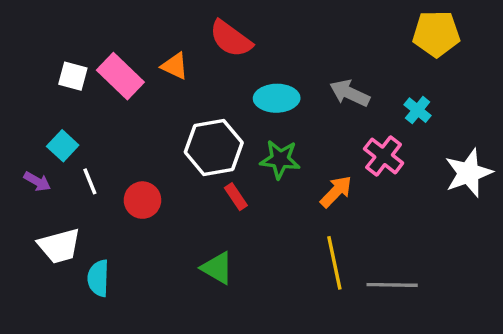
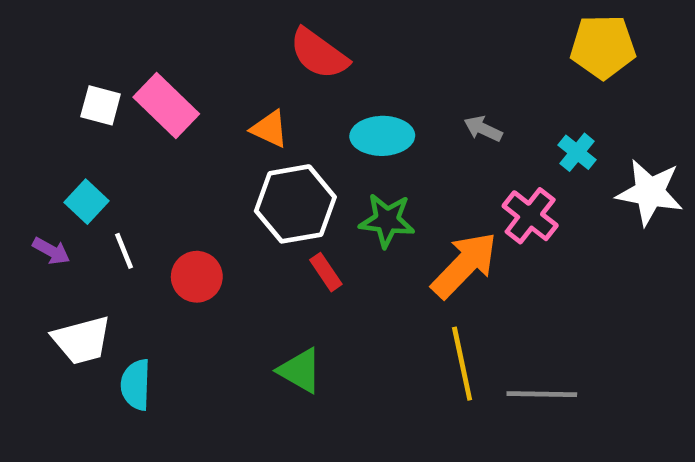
orange triangle: (175, 66) -> (270, 129), moved
gray arrow: (350, 93) -> (483, 129), size x0.7
white star: (468, 173) -> (650, 192), moved, turned 30
orange arrow: (336, 192) -> (464, 265), size x1.5

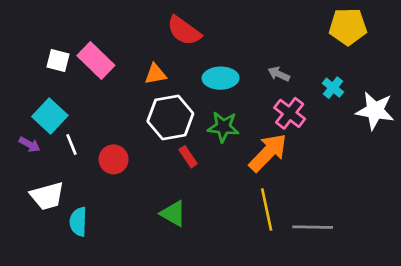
orange triangle: (270, 129) -> (156, 74), turned -35
cyan square: (86, 202) -> (50, 116), size x1.4
pink cross: (530, 216) -> (290, 113), moved

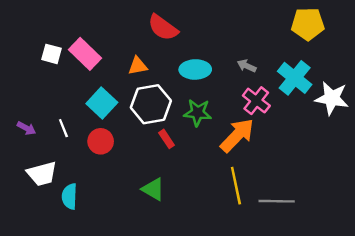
cyan cross: (333, 88) -> (295, 78), size x1.8
cyan square: (50, 116) -> (102, 103), moved

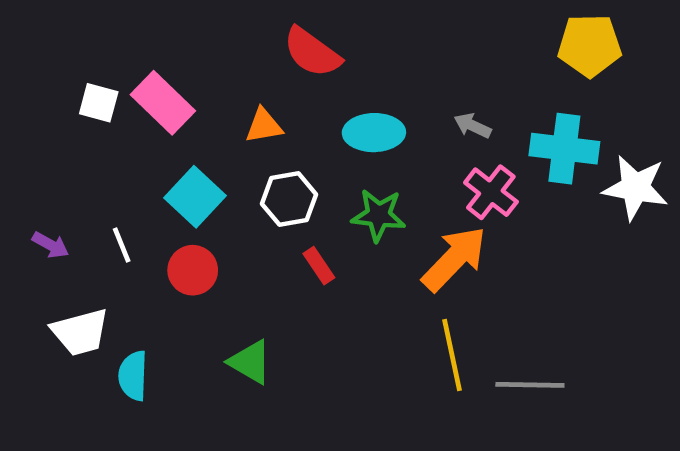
cyan cross: (295, 78) -> (564, 149), turned -32
white hexagon: (151, 104) -> (289, 199), size x0.7
green triangle: (153, 189) -> (250, 362), moved

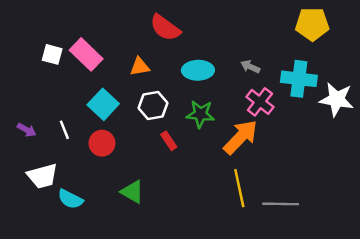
cyan semicircle: (133, 376) -> (70, 199), turned -65

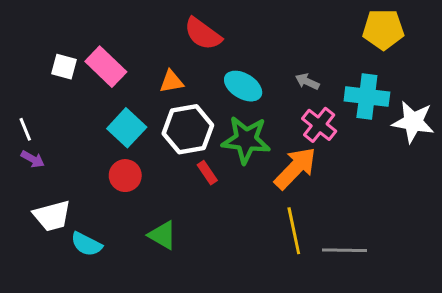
cyan ellipse: (198, 70) -> (243, 86), turned 32
white hexagon: (153, 105) -> (188, 129), size x1.4
green star: (200, 114) -> (246, 140), size x1.4
white line: (64, 130) -> (25, 129), moved

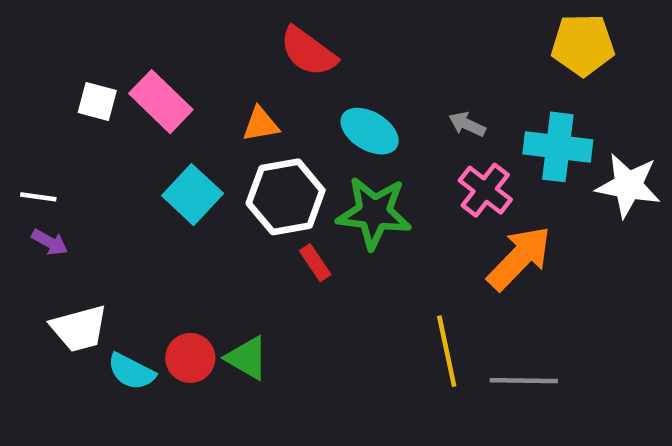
white line: (25, 129) -> (38, 197), turned -60
orange arrow: (295, 168) -> (519, 258), moved
red circle: (125, 176) -> (190, 358), moved

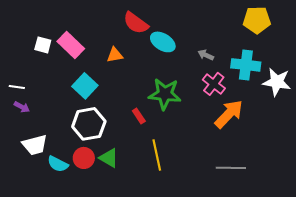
cyan ellipse: (370, 131) -> (163, 42), moved
white hexagon: (286, 197) -> (89, 124), moved
yellow line: (447, 351) -> (157, 155), moved

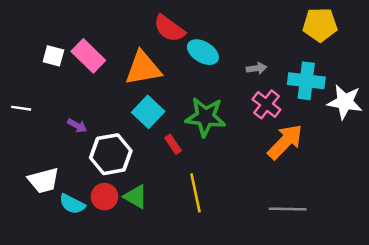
orange triangle: (115, 55) -> (143, 68), size x1.8
gray arrow: (206, 55) -> (256, 68), turned 147
cyan square: (85, 86) -> (148, 112), moved
purple arrow: (22, 107) -> (77, 126), moved

